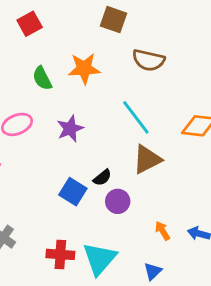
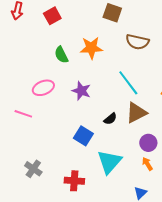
purple star: (70, 129) -> (81, 91), turned -30
black semicircle: (102, 178) -> (110, 119), moved
purple circle: (118, 201) -> (148, 143), moved
cyan triangle: (100, 259) -> (109, 162), moved

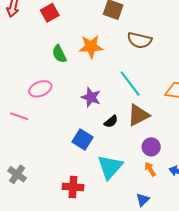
purple star: (81, 91) -> (91, 97), moved
gray cross: (33, 169) -> (17, 174), moved

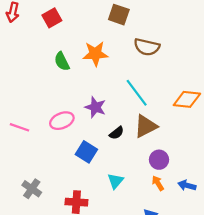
pink ellipse: (40, 89) -> (62, 121), moved
cyan triangle: (110, 167) -> (115, 181), size x0.6
gray cross: (17, 174) -> (32, 189), moved

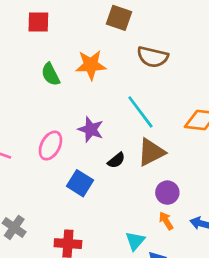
red square: (52, 18) -> (38, 22), turned 30
pink ellipse: (62, 121) -> (50, 146), turned -40
cyan triangle: (115, 181) -> (135, 241), moved

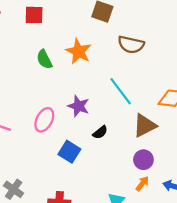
orange star: (91, 65) -> (79, 51), turned 30
brown triangle: (151, 152) -> (145, 125), moved
orange arrow: (166, 221) -> (142, 184), turned 70

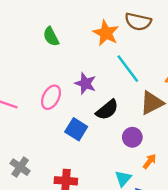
orange star: (79, 51) -> (106, 33), moved
black semicircle: (100, 132) -> (107, 110), size x1.5
purple circle: (143, 160) -> (132, 137), moved

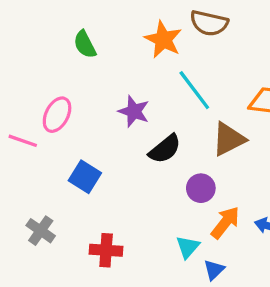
pink ellipse: (51, 97) -> (57, 115), moved
blue square: (76, 129) -> (85, 177), moved
orange arrow: (149, 161) -> (225, 222), size x1.5

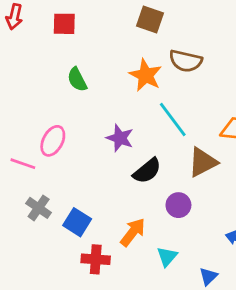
blue square: (85, 177) -> (77, 222), moved
orange arrow: (225, 222) -> (133, 232), moved
gray cross: (41, 231) -> (39, 208), moved
blue triangle: (214, 270) -> (208, 276), moved

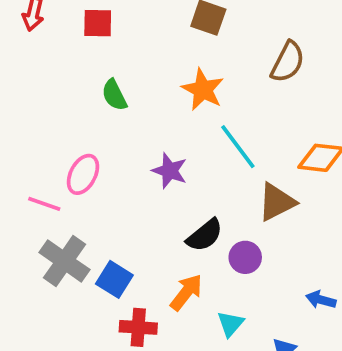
brown semicircle: (186, 61) -> (288, 62), moved, turned -76
black semicircle: (147, 171) -> (205, 235), moved
gray cross: (39, 208) -> (65, 261), size x1.5

